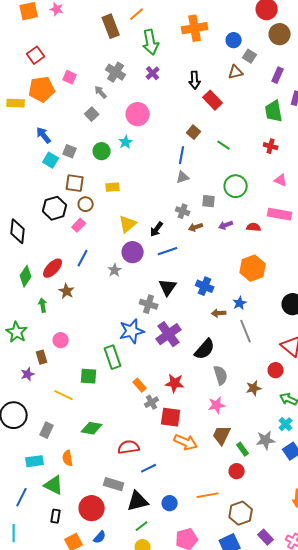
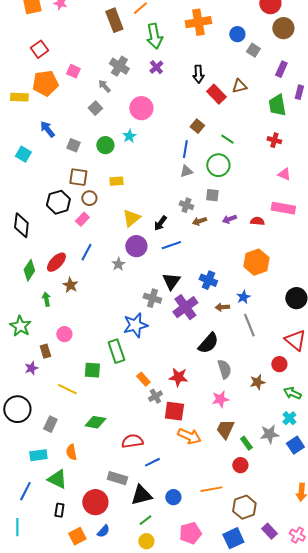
brown triangle: (236, 72) -> (239, 86), moved
cyan square: (51, 160) -> (23, 154), moved
green circle: (236, 186) -> (218, 165), moved
purple cross: (169, 334) -> (185, 307), moved

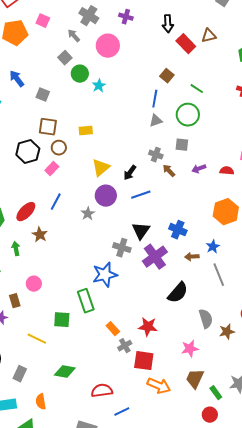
purple cross: (156, 67) -> (126, 17), turned -32
pink circle: (141, 108) -> (108, 46), moved
green circle: (105, 145) -> (80, 74), moved
brown arrow: (199, 221) -> (169, 171), turned 64
gray semicircle: (224, 369) -> (206, 319), moved

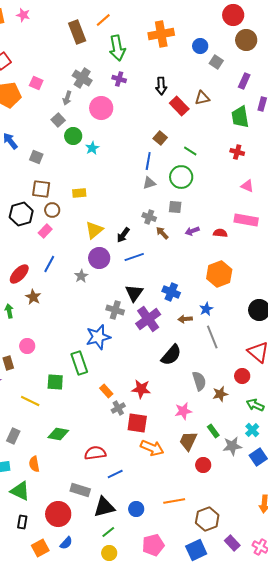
gray arrow: (74, 36) -> (67, 98), turned -120
green rectangle: (216, 393) -> (213, 431), moved
red circle: (210, 415) -> (203, 465), moved

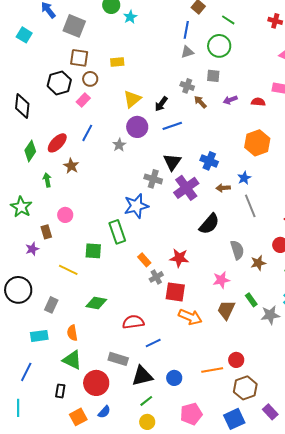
gray square: (36, 157) -> (74, 26), size x1.6
red circle: (203, 465) -> (236, 360), moved
green triangle: (20, 491) -> (72, 360), moved

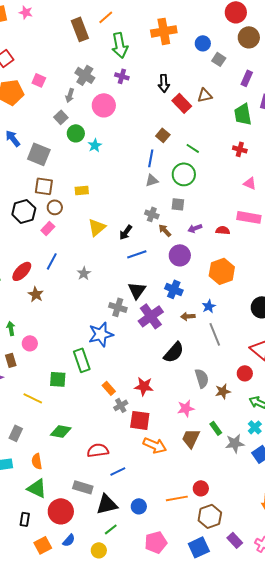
purple circle: (137, 127) -> (180, 255), moved
green arrow: (47, 180) -> (11, 328), moved
yellow circle: (147, 422) -> (99, 550), moved

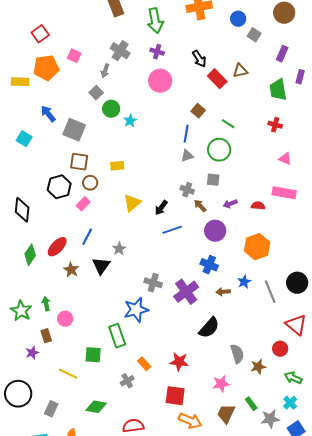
black arrow: (164, 83) -> (199, 59), turned -30
pink circle: (104, 105) -> (160, 81), moved
black triangle: (137, 290) -> (101, 266), moved
gray line: (215, 334) -> (270, 292), moved
gray cross: (121, 405) -> (127, 381), moved

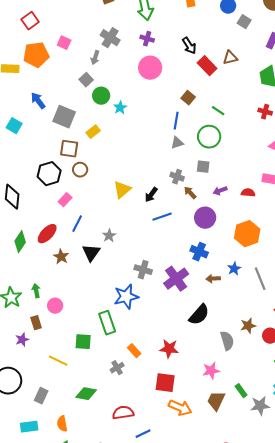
yellow rectangle: (117, 166) -> (93, 132), moved, turned -32
pink rectangle: (83, 204) -> (65, 200), moved
brown star: (258, 367) -> (248, 326), moved

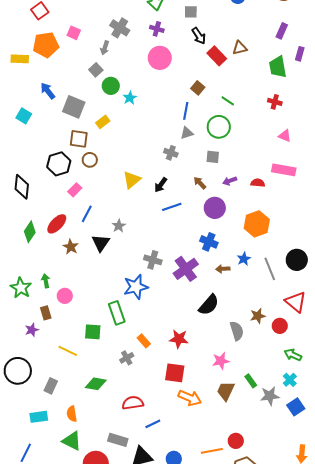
gray square: (244, 22) -> (191, 12), moved, turned -32
gray cross: (177, 177) -> (171, 153), moved

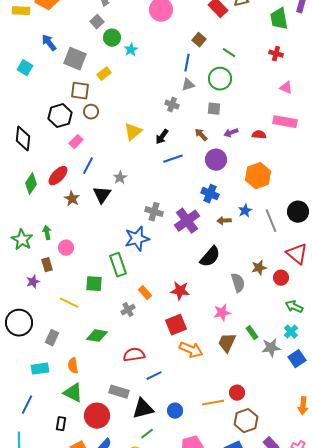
red square: (175, 373) -> (176, 325), turned -30

